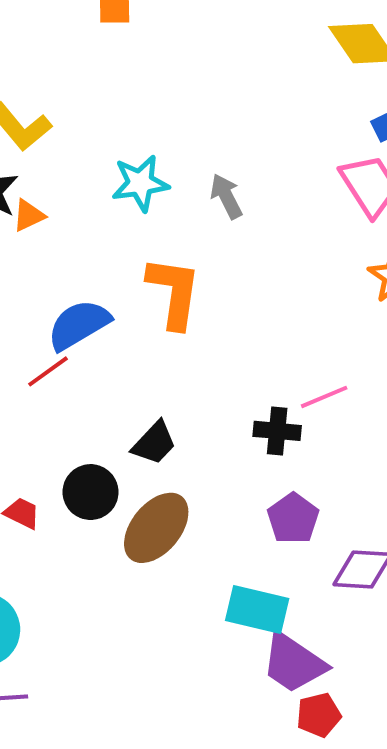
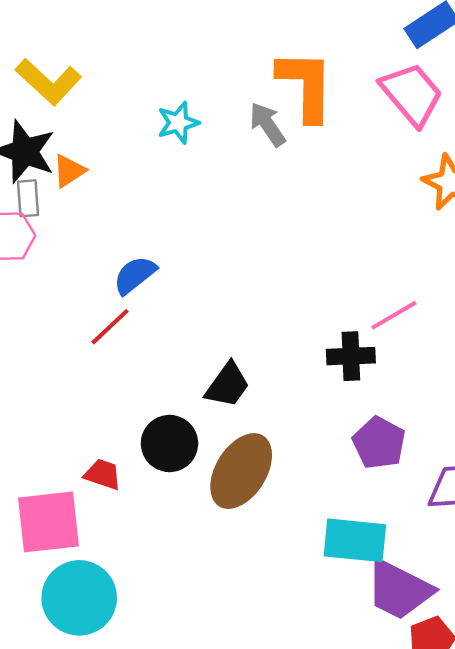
cyan star: (140, 183) -> (178, 123), size x0.7
orange L-shape: (174, 292) -> (306, 85), moved
blue semicircle: (79, 325) -> (135, 275), size x0.7

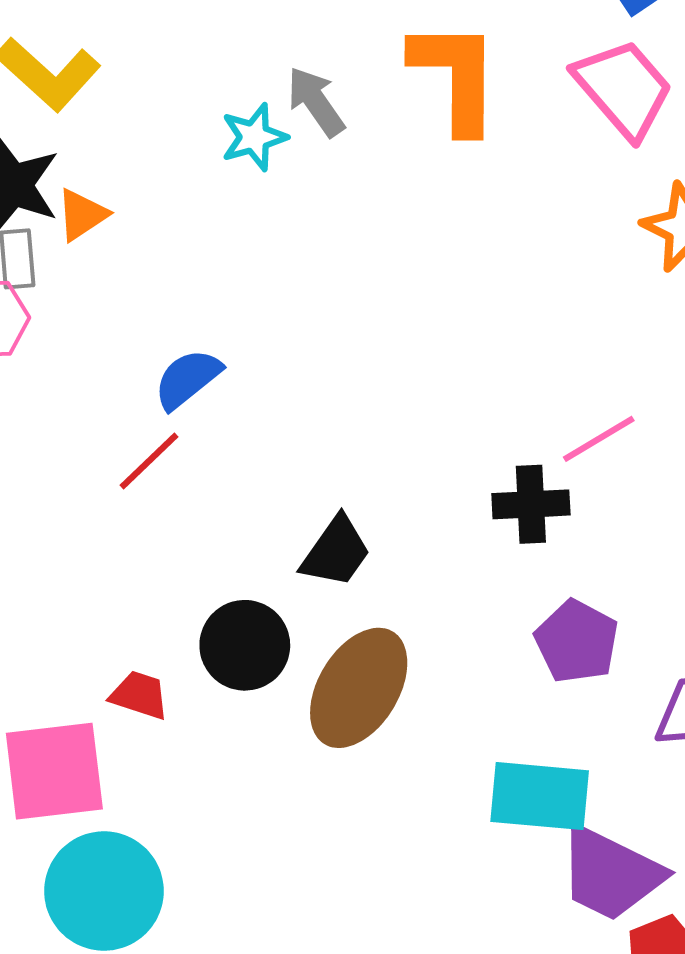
gray arrow: (267, 124) -> (316, 102), moved

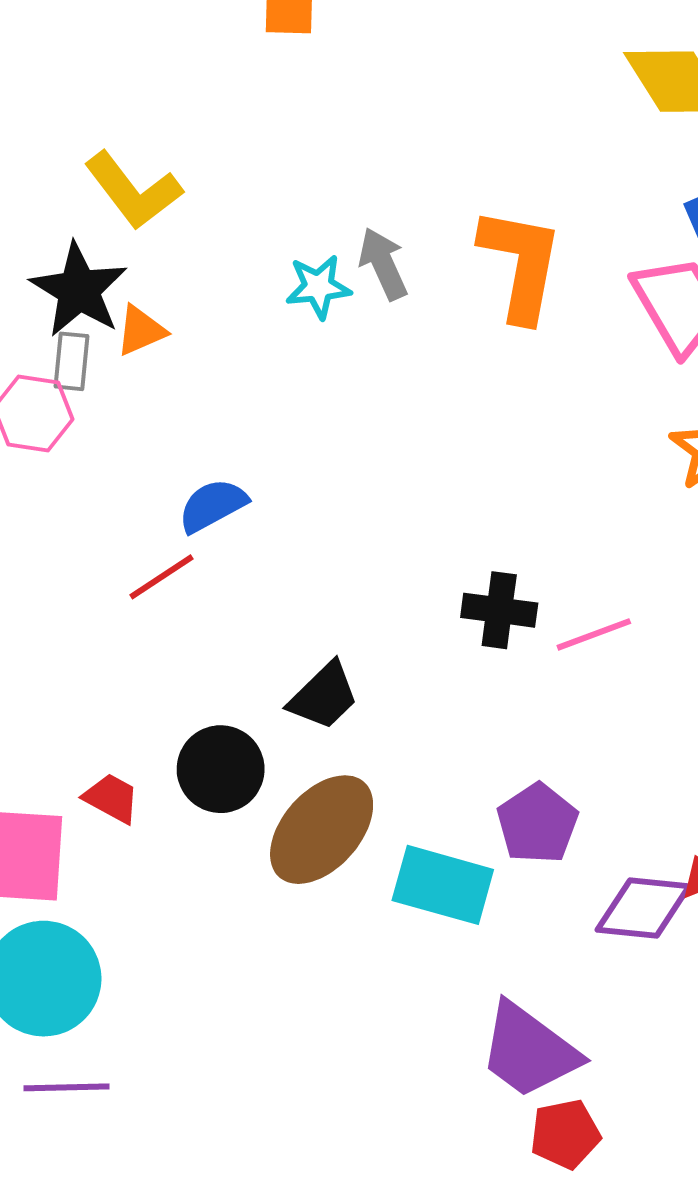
black cross: (531, 504) -> (499, 610), moved
cyan rectangle: (540, 796) -> (443, 885), moved

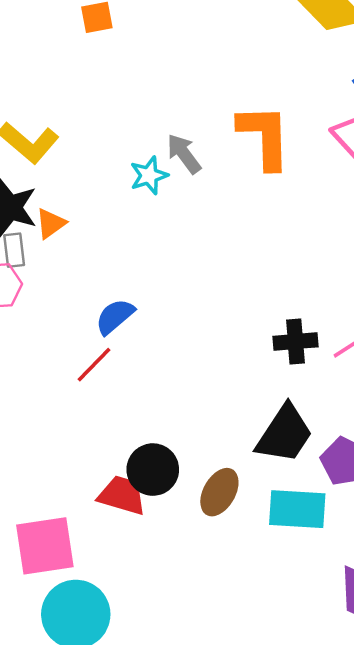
black trapezoid: (324, 696) -> (285, 434), moved, size x1.4
red trapezoid: (112, 798) -> (122, 495), moved, size x1.4
brown ellipse: (322, 830) -> (219, 492), size x0.7

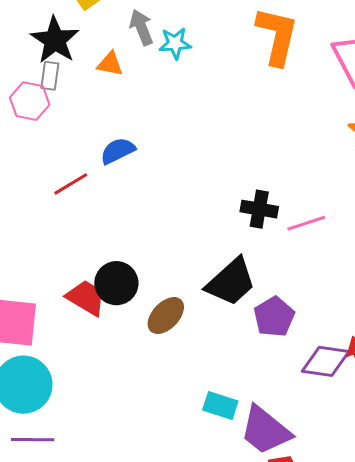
gray arrow: (184, 154) -> (141, 27), moved
orange triangle: (51, 223) -> (110, 64), moved, turned 32
red line: (94, 365) -> (71, 184), moved
cyan rectangle: (297, 509) -> (220, 406), moved, size x0.7

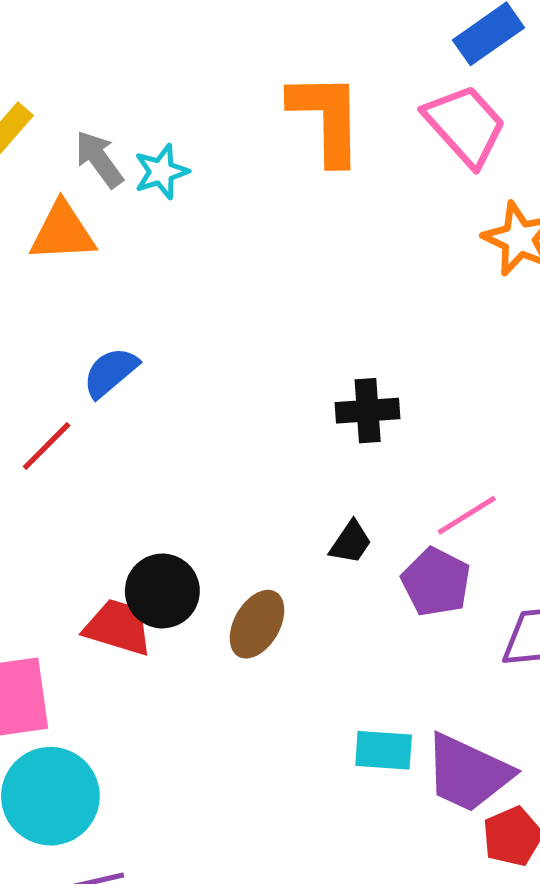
orange triangle: (110, 64) -> (62, 232), size x1.5
pink line: (306, 223) -> (467, 515), moved
black trapezoid: (231, 282) -> (351, 542), size x0.5

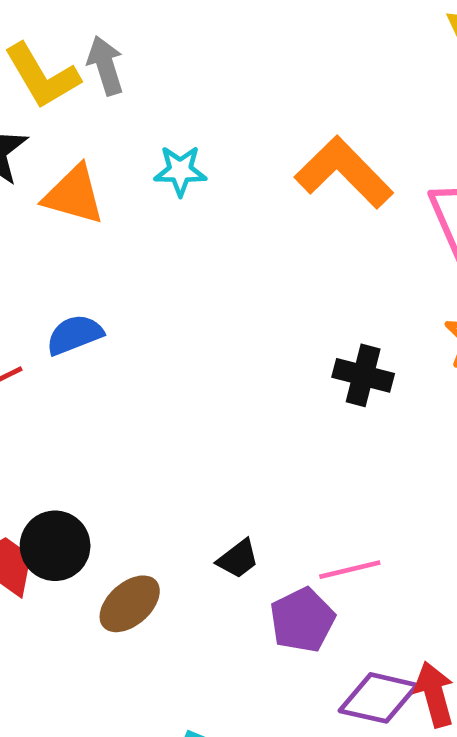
orange L-shape: (326, 118) -> (344, 172), turned -62
gray arrow: (99, 159) -> (105, 66), moved
black cross: (368, 411) -> (363, 375), moved

